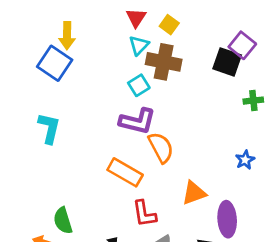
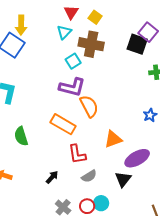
cyan triangle: (139, 45) -> (64, 32), moved
purple ellipse: (227, 219) -> (137, 158), turned 65
green semicircle: (63, 221) -> (21, 136), moved

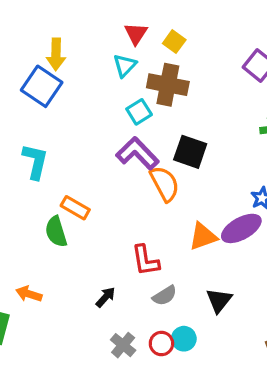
black square: (137, 44) -> (190, 152), moved
purple L-shape: (72, 87) -> (137, 153), turned -148
orange rectangle: (63, 124) -> (75, 208), moved, size x0.7
purple ellipse: (137, 158) -> (241, 228), moved

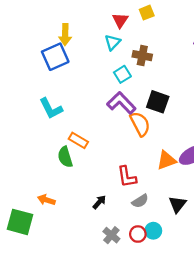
yellow square: (174, 42) -> (147, 13), moved, turned 32
brown cross: (168, 85) -> (142, 56), size x0.7
blue square: (42, 86) -> (55, 57), turned 32
cyan L-shape: (35, 161) -> (51, 108), turned 140

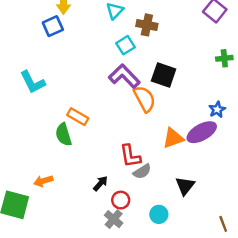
blue square: (55, 57) -> (53, 26), size x0.7
cyan L-shape: (51, 108) -> (33, 82), moved
orange arrow: (46, 200) -> (43, 181), turned -35
gray semicircle: (140, 201) -> (142, 171), moved
red circle: (138, 234) -> (121, 200), moved

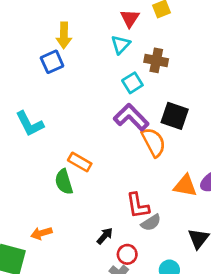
orange triangle: (173, 138) -> (185, 186), turned 30

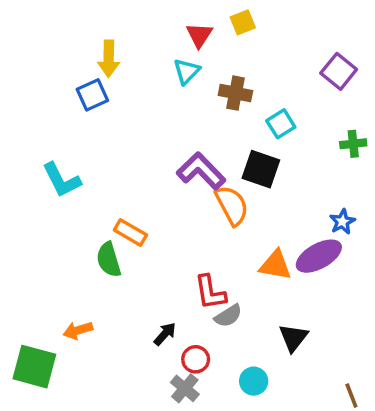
cyan square: (132, 83) -> (281, 124), moved

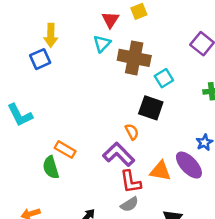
brown cross: (235, 93) -> (134, 58), size x1.5
purple L-shape: (201, 171) -> (119, 154), moved
orange semicircle: (232, 205) -> (132, 132), size x0.6
purple ellipse: (319, 256) -> (189, 165), turned 76
red L-shape: (210, 292) -> (131, 182), moved

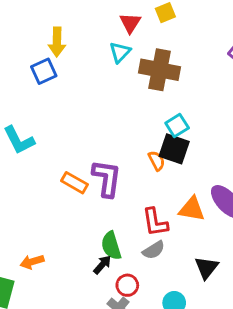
cyan square: (164, 78) -> (177, 125), moved
black square: (151, 108) -> (174, 149), moved
purple L-shape: (119, 154) -> (107, 178), moved, turned 52
green semicircle: (51, 167) -> (111, 246), moved

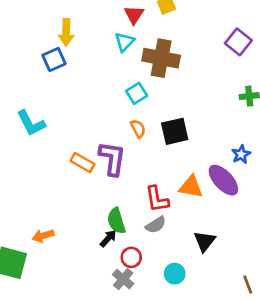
cyan square: (177, 125) -> (137, 93), moved
black square: (174, 149) -> (175, 131), turned -32
orange semicircle: (157, 161) -> (138, 129), moved

